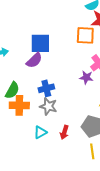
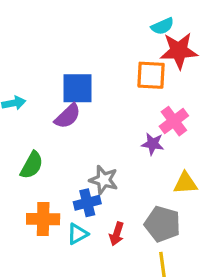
blue cross: (46, 88) -> (87, 203), moved
orange cross: (19, 105) -> (43, 219), moved
gray star: (48, 106) -> (104, 180), moved

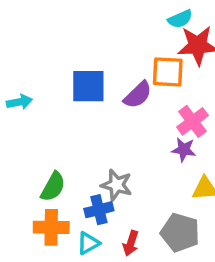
purple semicircle: (68, 116) -> (138, 95), moved
purple star: (153, 144) -> (184, 150), moved
green semicircle: (32, 165) -> (53, 187), moved

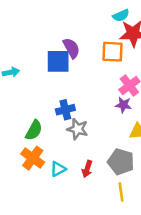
purple semicircle: (138, 95) -> (71, 48), moved, turned -75
blue cross: (99, 210) -> (65, 110), moved
orange cross: (51, 227) -> (33, 158), turned 35

